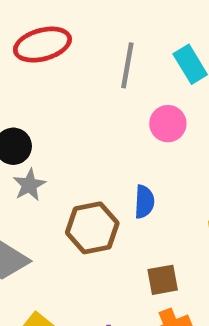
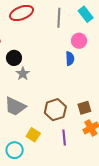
blue semicircle: (144, 202) -> (70, 59), moved
brown hexagon: (92, 228) -> (55, 110), moved

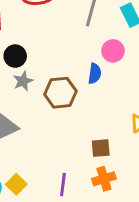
brown hexagon: (55, 110) -> (60, 93), moved
yellow square: (33, 135) -> (16, 184), moved

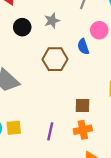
blue semicircle: (95, 74) -> (83, 47), turned 147
gray star: (23, 81) -> (52, 21), moved
yellow square: (16, 184) -> (14, 128), turned 35

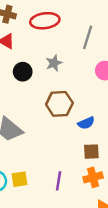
blue semicircle: (83, 47) -> (86, 123), moved, turned -91

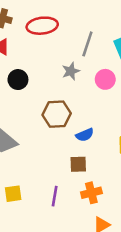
gray star: (54, 63) -> (71, 71), moved
brown square: (91, 152) -> (78, 164), moved

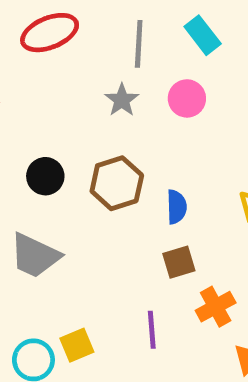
black circle: (18, 80) -> (45, 176), moved
blue semicircle: (85, 135) -> (177, 207), turned -54

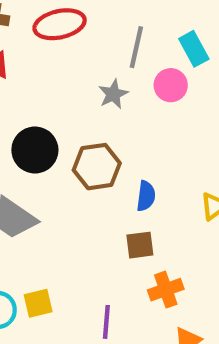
pink circle: (187, 98) -> (171, 85), moved
black circle: (45, 176) -> (35, 150), size x1.4
purple line: (152, 330) -> (106, 322), moved

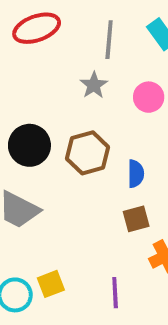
pink circle: (171, 85) -> (149, 97), moved

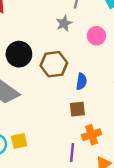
purple line: (115, 293) -> (72, 153), moved

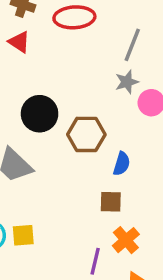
gray star: (64, 23) -> (127, 82), moved
orange cross: (92, 135) -> (126, 240), turned -30

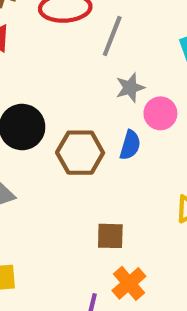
gray line: (132, 45) -> (112, 36), moved
blue semicircle: (122, 164) -> (130, 145), moved

